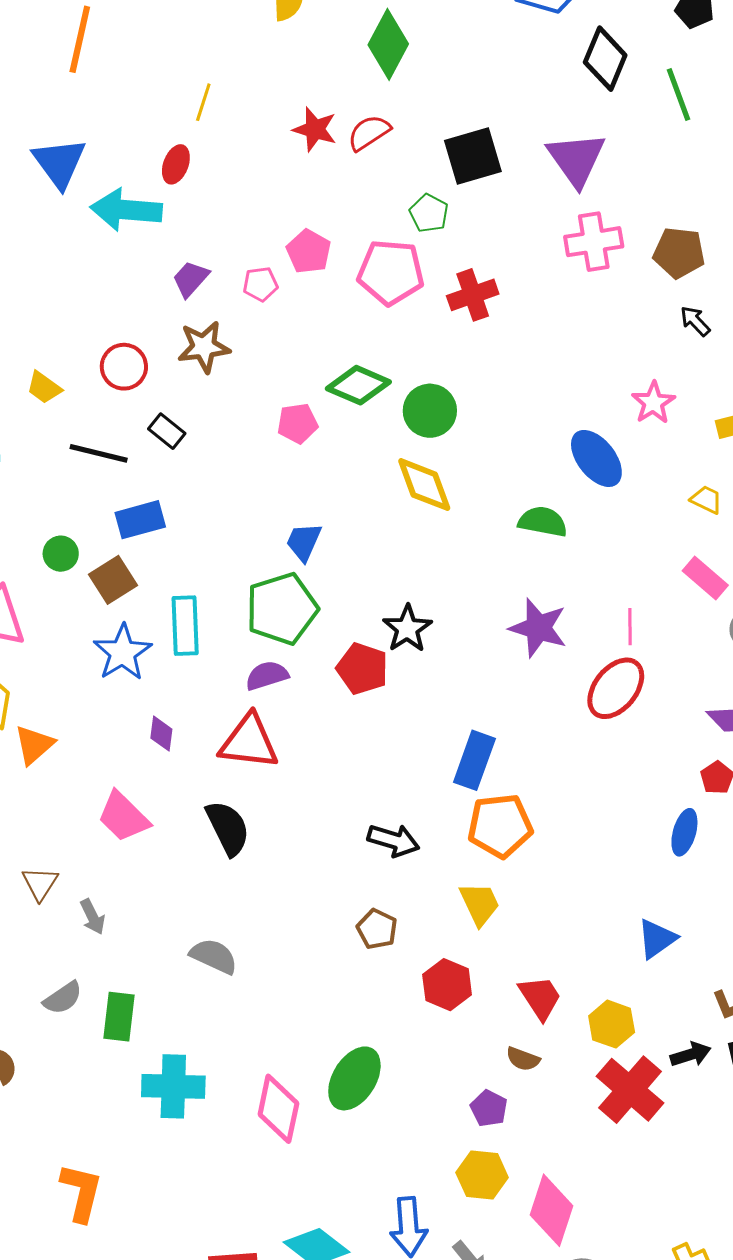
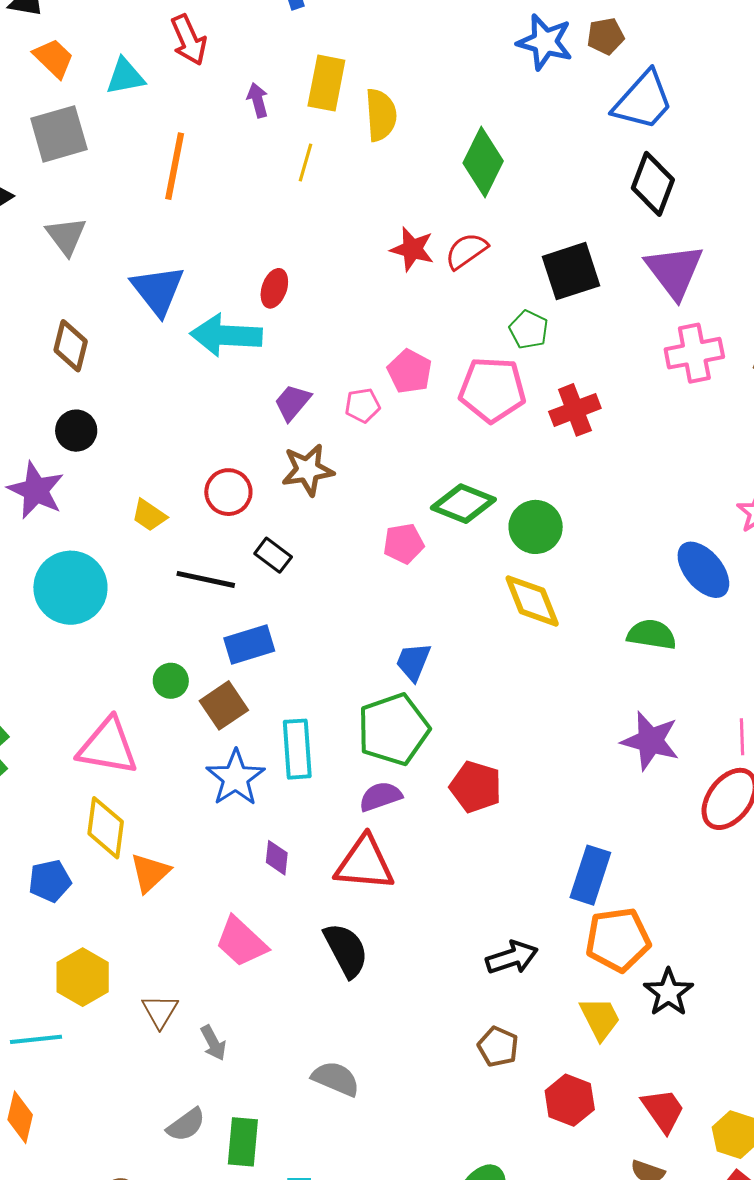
black diamond: (605, 59) -> (653, 184), moved
yellow line: (203, 102) -> (305, 163), moved
black star: (407, 629) -> (668, 992), moved
black arrow: (393, 840) -> (512, 958), turned -33

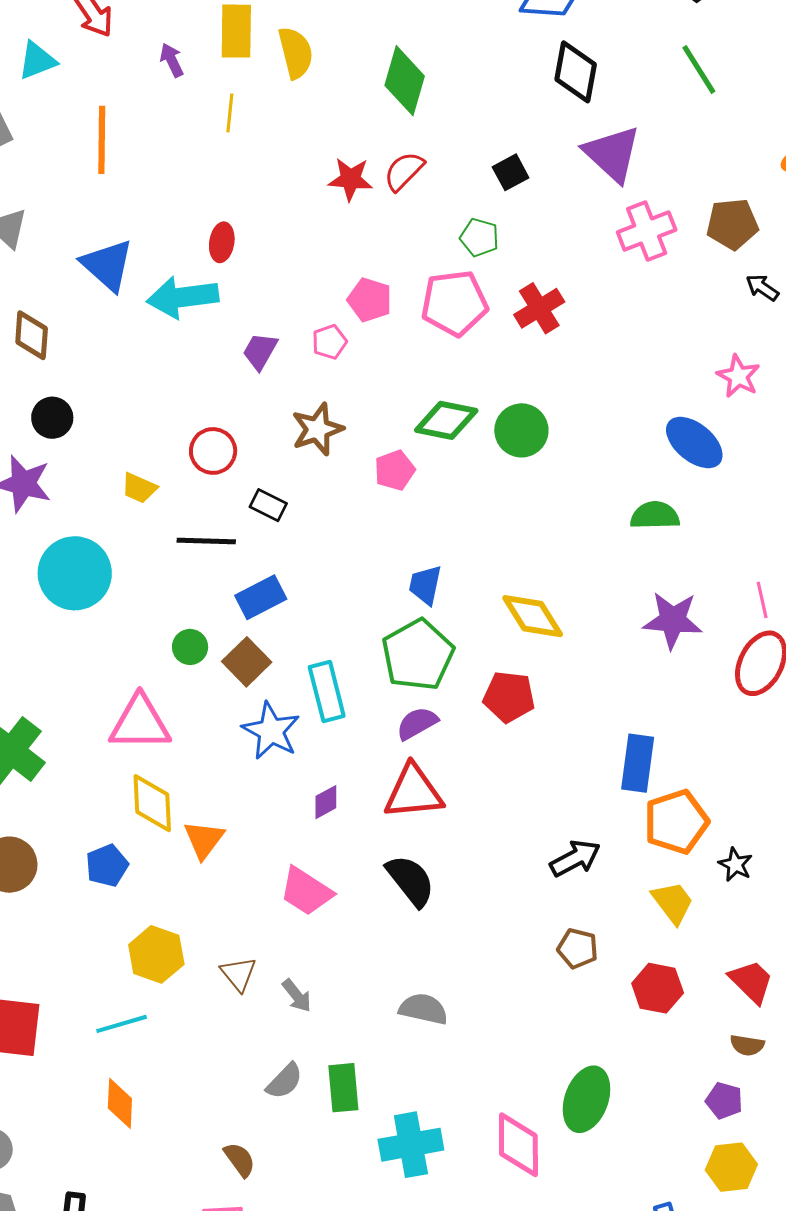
black square: (571, 271) -> (511, 172), size x0.6
brown star: (308, 470) -> (317, 429), moved
yellow diamond: (532, 601) -> (533, 616), moved
purple diamond: (277, 858) -> (326, 802), turned 66
black star: (668, 992) -> (735, 865), size x0.7

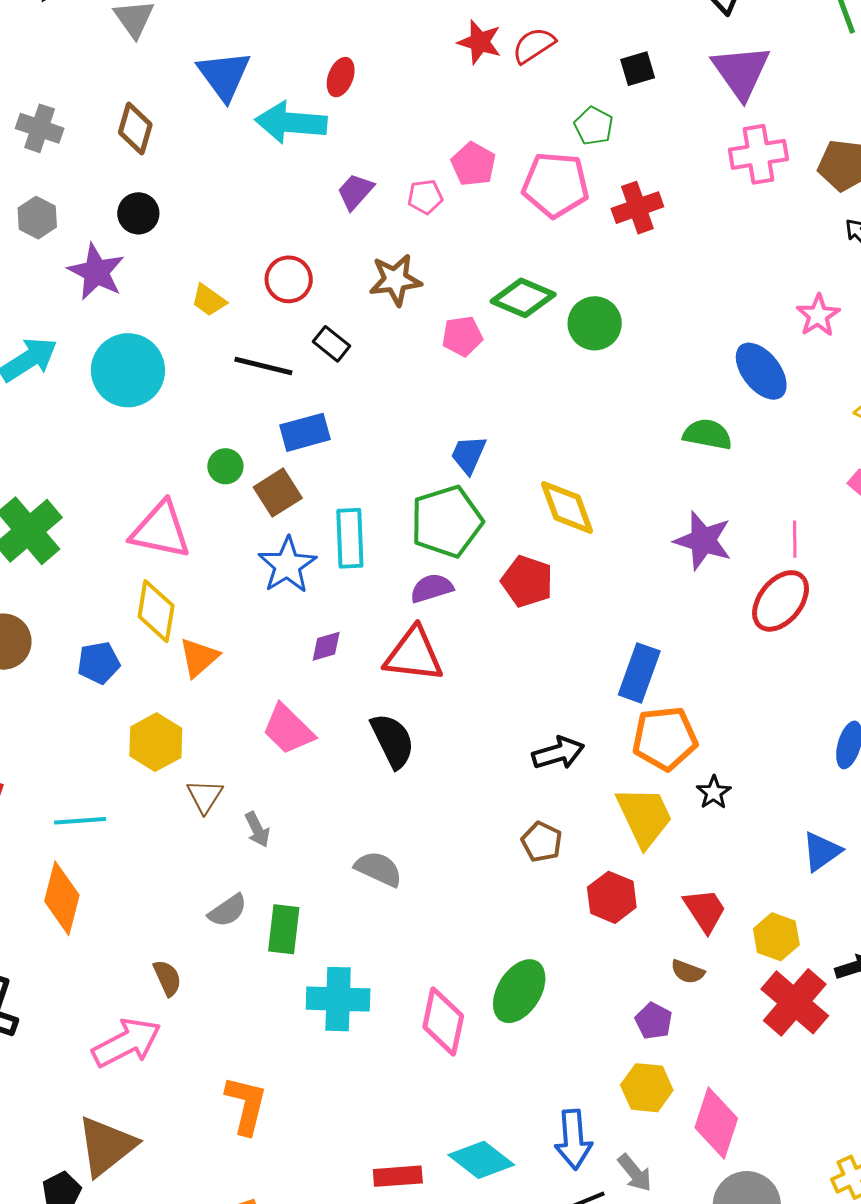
yellow trapezoid: (673, 902) -> (644, 817), size x1.4
yellow hexagon: (156, 954) -> (156, 742), moved
orange diamond: (120, 1103) -> (62, 898), size x1.4

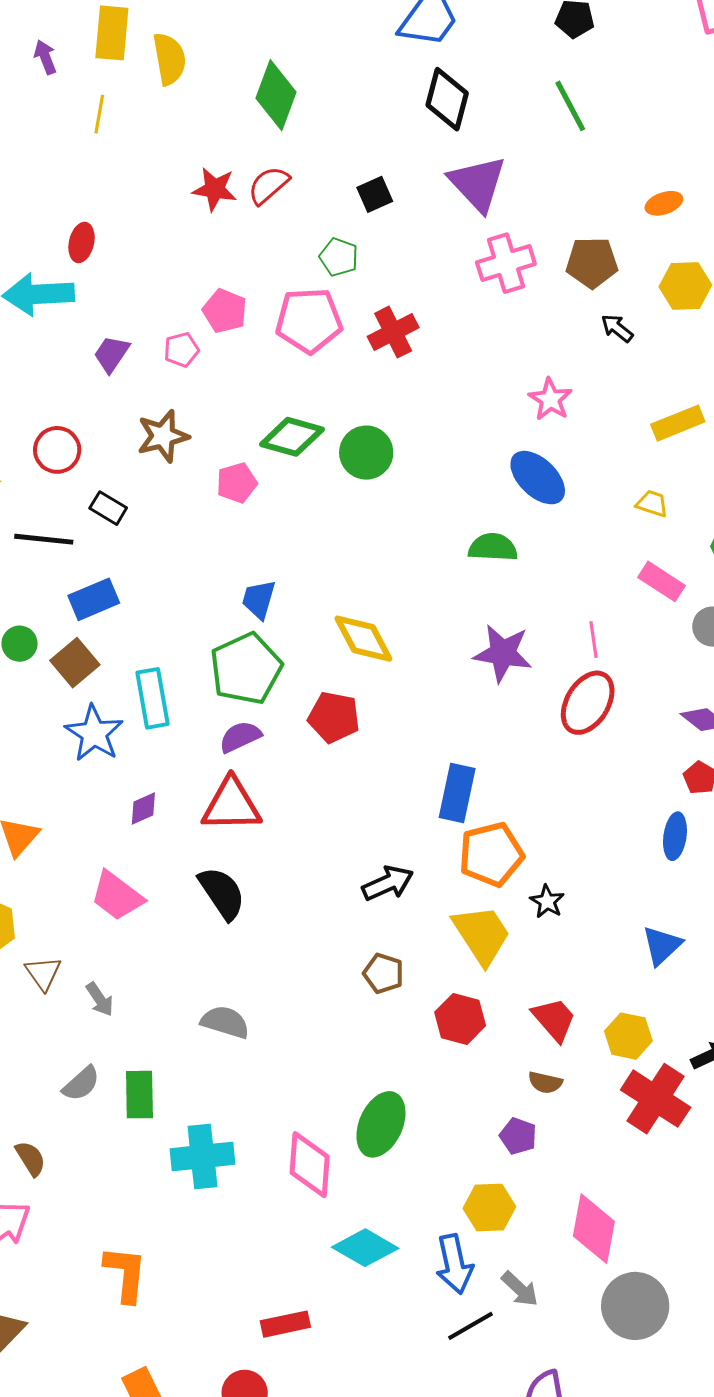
pink star: (818, 315) -> (550, 399), moved
yellow hexagon: (647, 1088) -> (489, 1207), moved
cyan diamond: (481, 1160) -> (365, 1248), moved

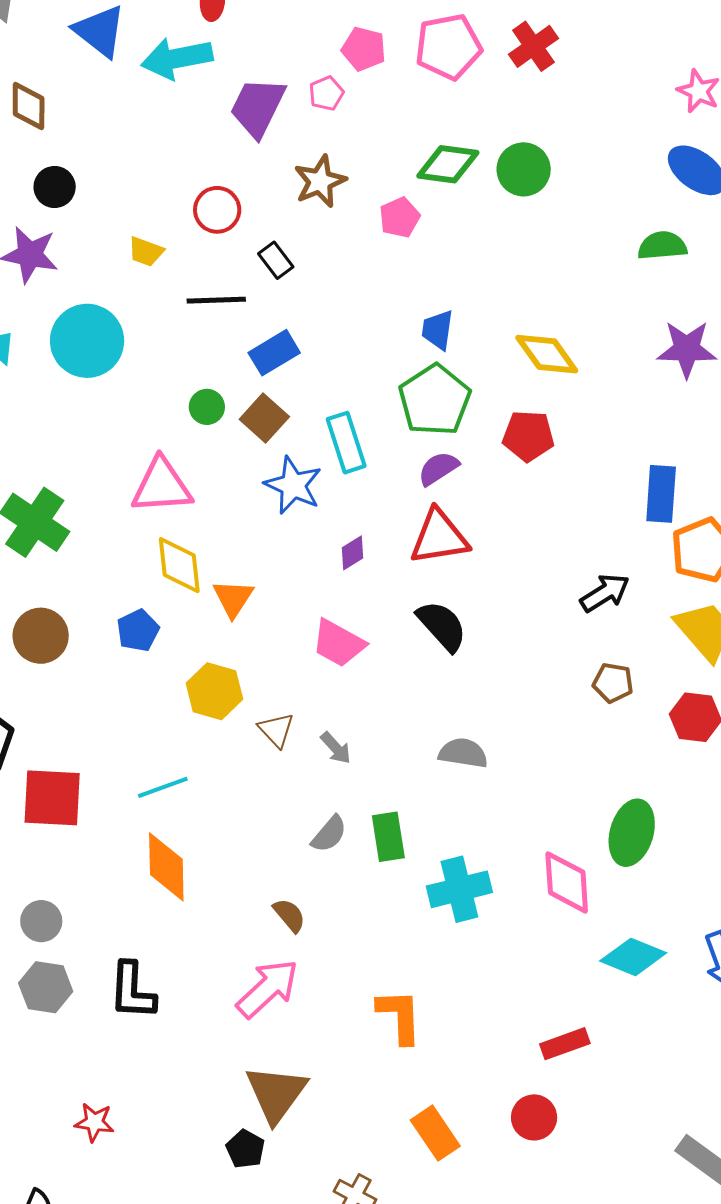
purple trapezoid: (111, 354) -> (258, 107), size x1.6
black rectangle: (108, 508) -> (276, 260), turned 30

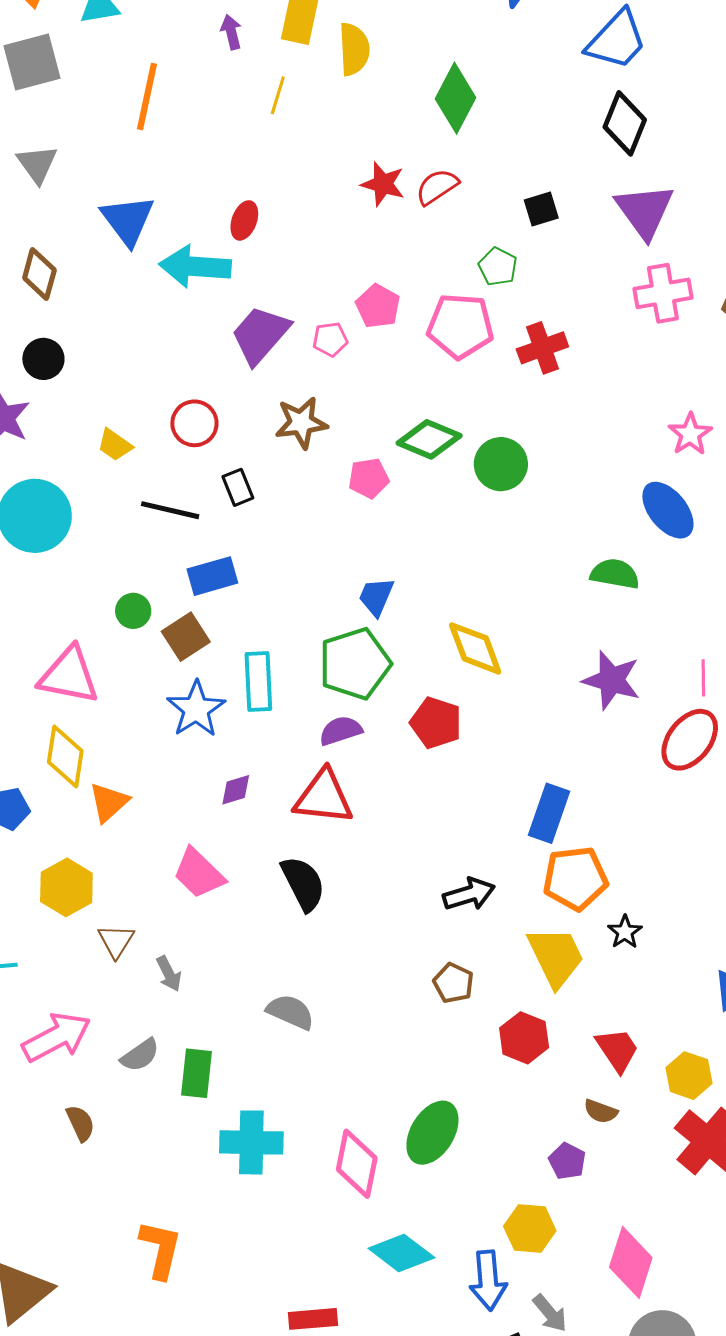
pink arrow: (268, 989) -> (56, 1037), moved

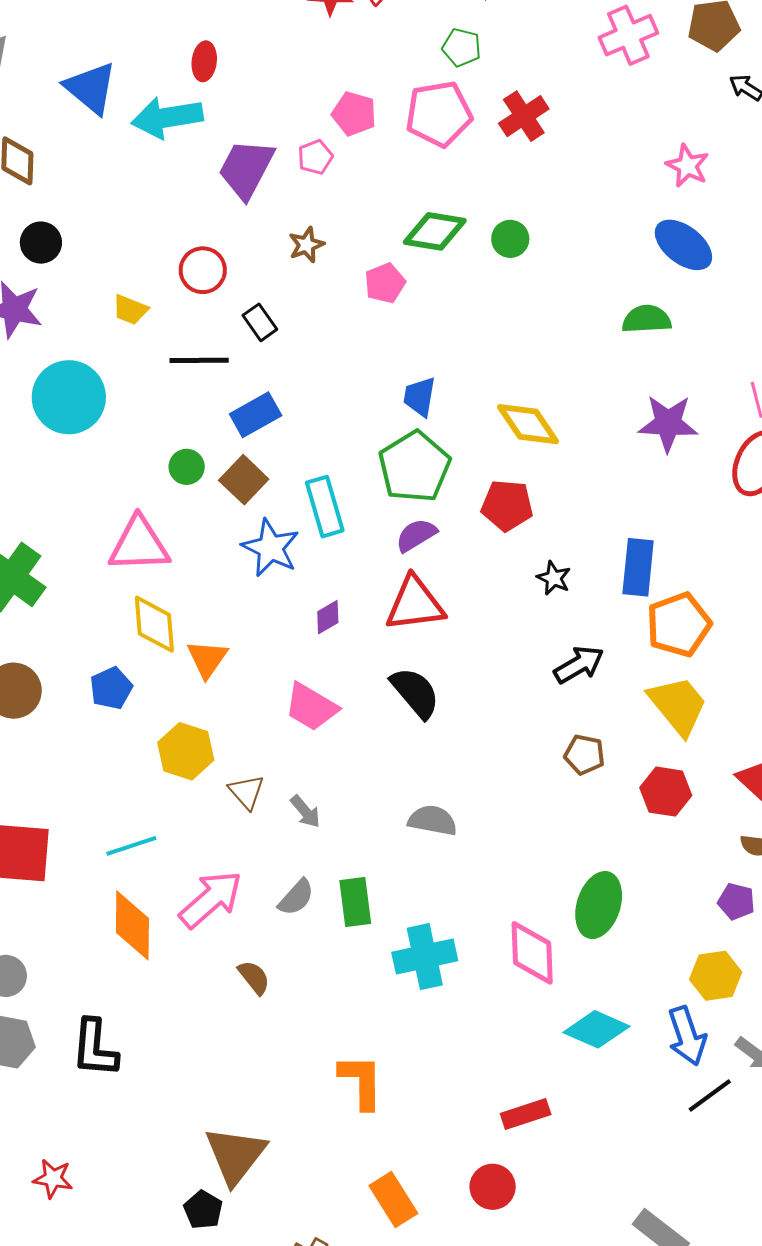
brown star: (301, 423) -> (306, 245), size x0.7
green circle: (501, 464) -> (510, 239), size x0.7
black star: (625, 932) -> (554, 578), moved

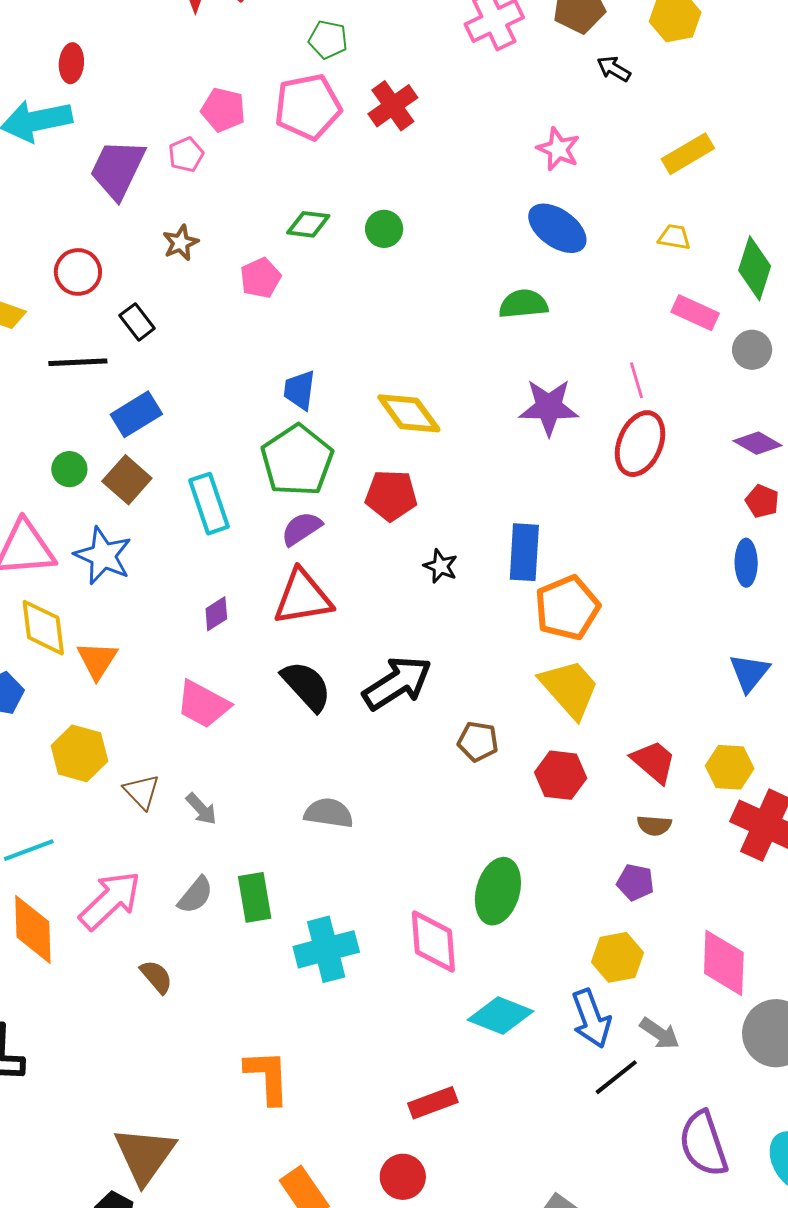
green diamond: (435, 231) -> (308, 224), size x0.7
blue star: (271, 548) -> (103, 556), moved
black arrow: (579, 665) -> (397, 683), moved, size x1.4

